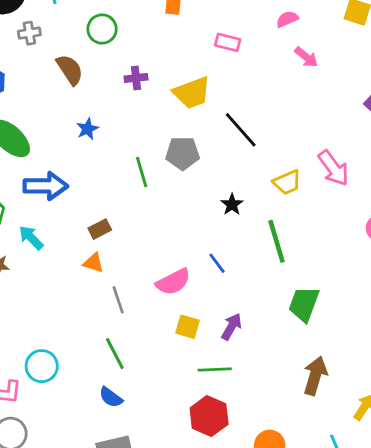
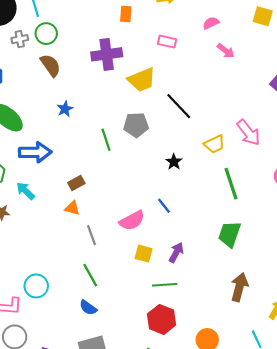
green circle: (102, 29) -> (46, 34), moved
purple cross: (136, 78) -> (107, 54), moved, size x1.8
green line: (276, 241) -> (231, 184), moved

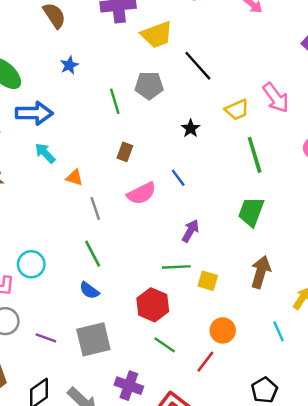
brown rectangle: (76, 183) -> (125, 152), moved, turned -42
cyan arrow: (26, 191) -> (45, 153), moved
yellow square: (144, 254) -> (208, 281), moved
red hexagon: (162, 319) -> (153, 305), moved

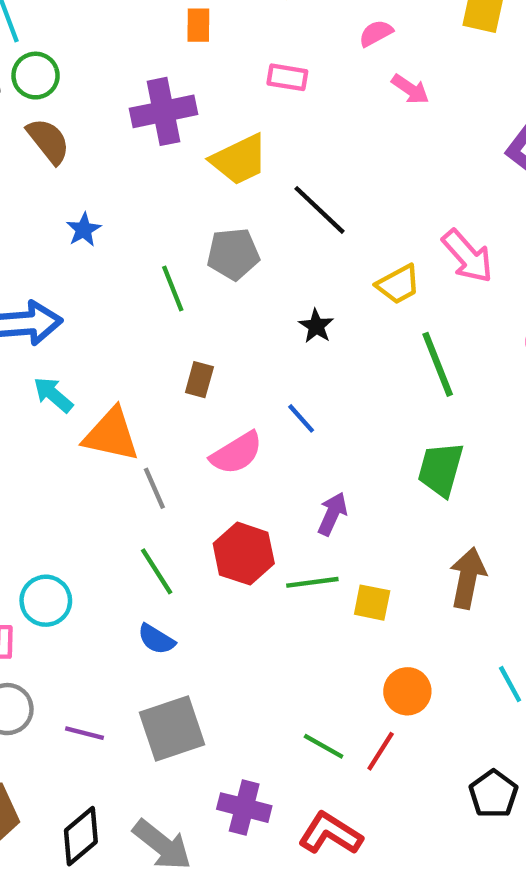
orange triangle: (75, 177) -> (111, 435), size x1.8
red hexagon: (153, 305) -> (244, 554), moved
green line: (165, 345) -> (324, 746), moved

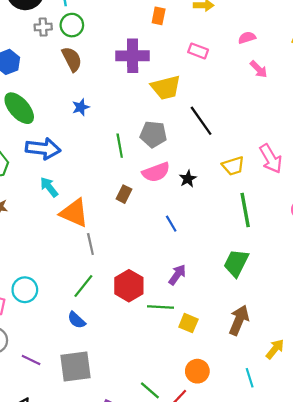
pink semicircle: (237, 453) -> (156, 172), moved
green line: (157, 571) -> (83, 286), turned 60

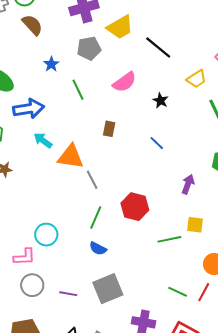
gray pentagon: (153, 134) -> (89, 48), moved
green line: (120, 146) -> (78, 90), moved
pink semicircle: (156, 172) -> (124, 82), moved
purple arrow: (177, 275) -> (188, 184), moved
green line: (160, 307) -> (169, 239), moved

